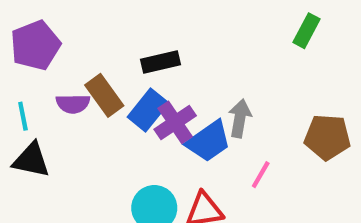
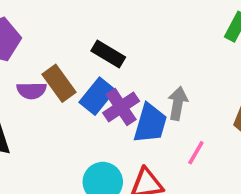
black rectangle: (161, 62) -> (108, 54), turned 44
blue trapezoid: (209, 141) -> (150, 123), turned -39

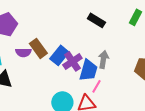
black rectangle: (108, 54) -> (96, 20), moved
pink line: (196, 153) -> (96, 86), moved

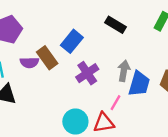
blue rectangle: (59, 55) -> (72, 41), moved
blue trapezoid: (88, 70) -> (139, 84), moved

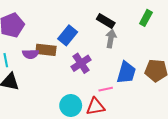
brown rectangle: (47, 58) -> (46, 50), turned -48
gray arrow: (124, 71) -> (111, 39), moved
pink line: (116, 103) -> (106, 89), turned 48

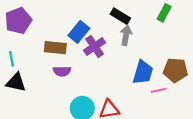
purple semicircle: (31, 54) -> (62, 71), moved
purple cross: (81, 63) -> (95, 46), moved
pink line: (106, 89) -> (159, 90), moved

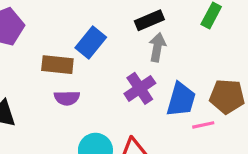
black rectangle: (120, 16) -> (149, 20), turned -54
purple cross: (95, 46) -> (140, 88), moved

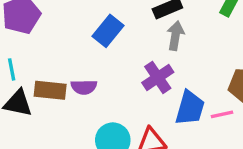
brown rectangle: (57, 65) -> (50, 90), moved
blue trapezoid: (181, 100) -> (190, 108), moved

